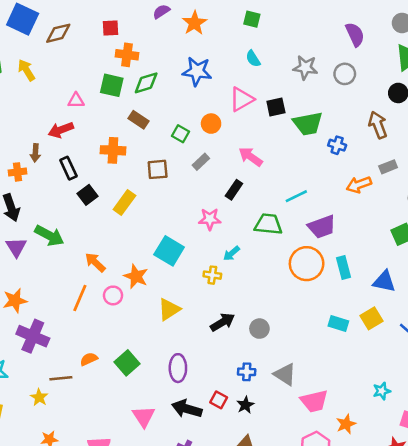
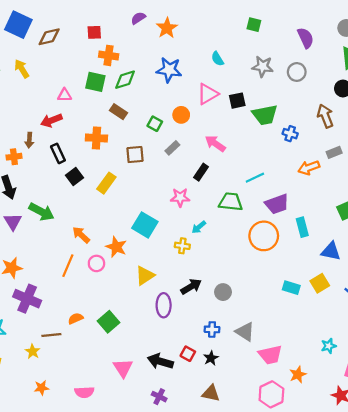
green square: (252, 19) -> (254, 25), moved
cyan rectangle: (343, 267) -> (302, 227), moved
purple ellipse: (178, 368) -> (164, 305), moved

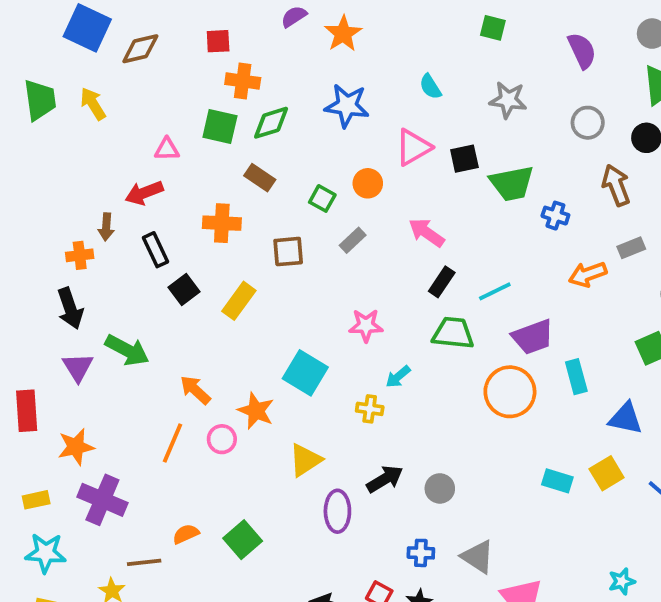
gray circle: (297, 72) -> (588, 123), moved
black rectangle: (201, 172) -> (442, 282), moved

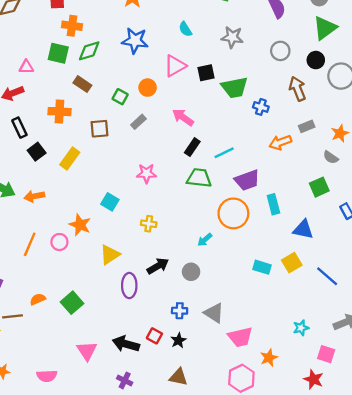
cyan square: (305, 373) -> (110, 202), size x0.7
cyan arrow: (398, 377) -> (205, 240), moved
orange arrow: (195, 390) -> (34, 196), moved, turned -54

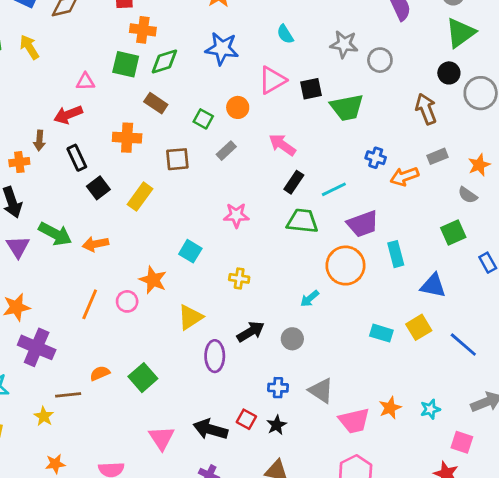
gray circle: (280, 51) -> (380, 60), moved
blue cross: (261, 107) -> (376, 158), moved
orange star: (269, 358) -> (390, 408), moved

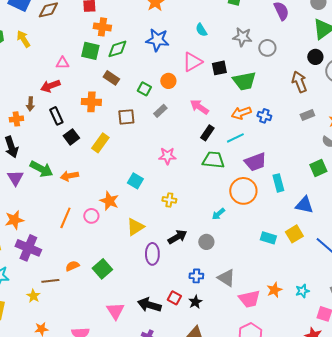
orange arrow: (404, 176) -> (241, 113), moved

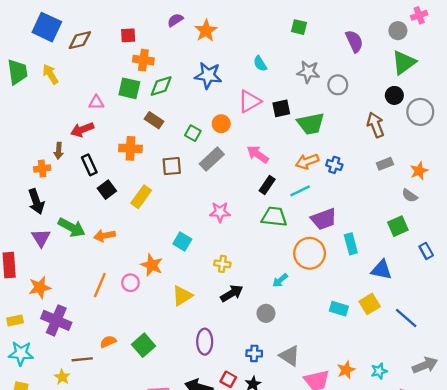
gray rectangle: (160, 111) -> (212, 159), size x1.5
black arrow: (177, 237) -> (232, 293), moved
purple ellipse: (152, 254) -> (205, 342), moved

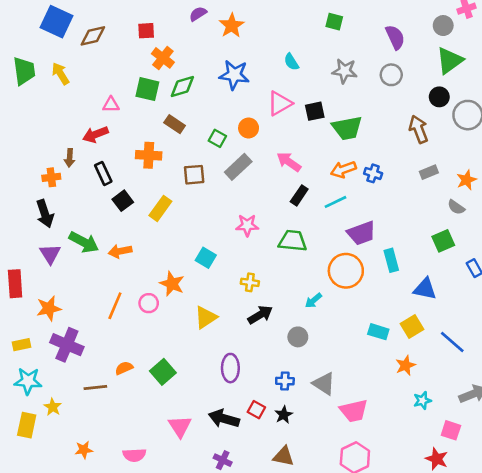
orange cross: (143, 60) -> (163, 58), turned 30
gray circle: (338, 85) -> (391, 75), moved
green trapezoid: (274, 217) -> (293, 241), moved
orange star: (346, 370) -> (406, 365), moved
yellow star: (62, 377) -> (53, 407), moved

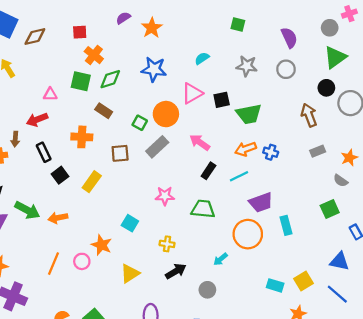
cyan semicircle: (291, 62) -> (202, 58), turned 88
orange circle: (249, 128) -> (166, 114), size x1.5
blue triangle: (425, 289) -> (339, 261), moved

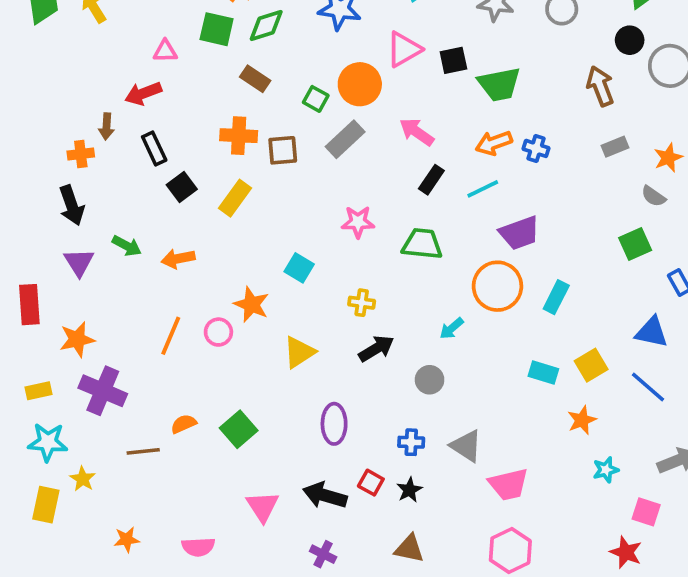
orange cross: (82, 137) -> (239, 136), moved
green arrow: (27, 210) -> (127, 246), size x0.7
cyan rectangle: (286, 225) -> (556, 297), moved, turned 42

